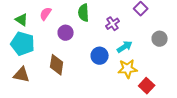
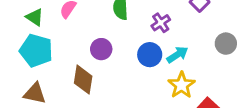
purple circle: (66, 33) -> (101, 49), moved
blue circle: (100, 56) -> (150, 55), moved
yellow star: (128, 69) -> (182, 85), turned -30

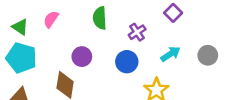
gray circle: (226, 44) -> (208, 55), moved
cyan arrow: (177, 55) -> (170, 54), moved

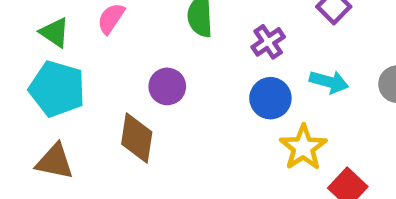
cyan arrow: (170, 54) -> (329, 82), turned 48
blue circle: (127, 62) -> (270, 98), moved

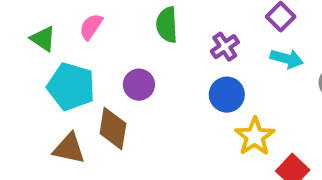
cyan arrow: (329, 82) -> (287, 59), moved
cyan pentagon: (57, 89) -> (71, 87), moved
brown triangle: (55, 162) -> (69, 148), moved

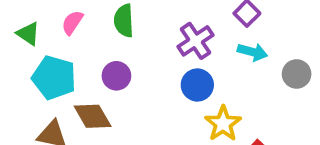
green semicircle: (167, 25) -> (124, 21), moved
purple cross: (225, 47) -> (195, 41), size x1.4
brown diamond: (113, 129) -> (93, 116), turned -39

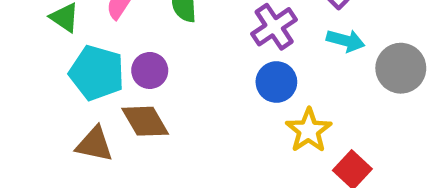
gray circle: (297, 74) -> (401, 68), size x1.4
purple circle: (116, 76) -> (150, 70), moved

